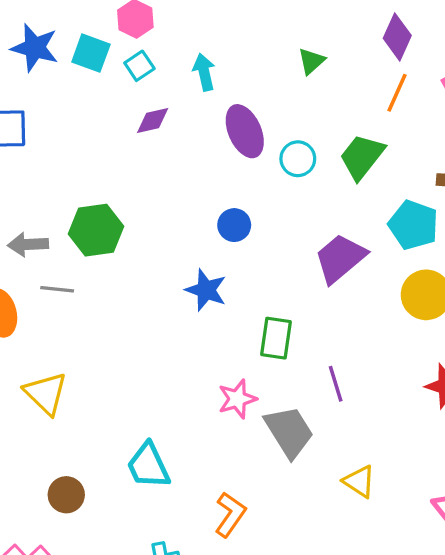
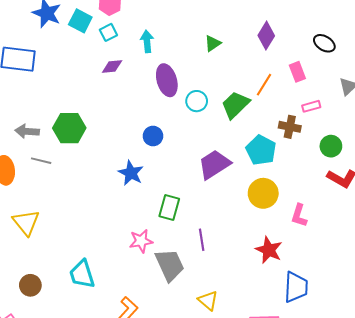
orange line: (397, 93) -> (264, 85), moved

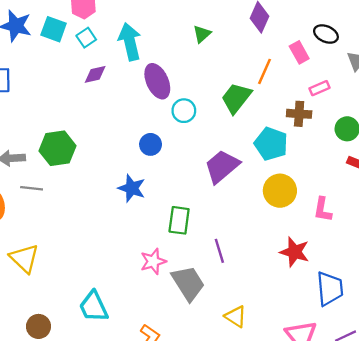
cyan arrow: (147, 41) -> (130, 42), size x1.5
black ellipse: (324, 43) -> (326, 34), moved
cyan circle: (197, 101) -> (184, 111), moved

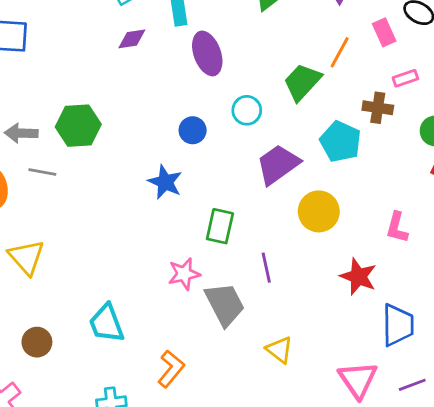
cyan circle: (184, 111) -> (247, 110), moved
yellow circle: (280, 191) -> (319, 211), moved

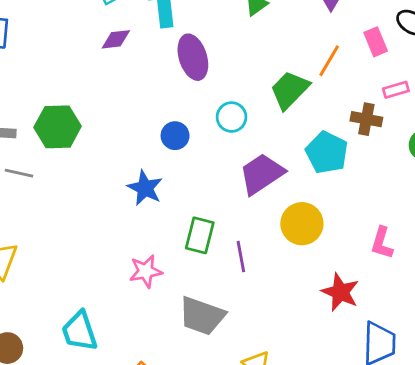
purple line: (266, 268) -> (241, 257), moved
pink star: (184, 274) -> (146, 271), moved
gray trapezoid: (225, 304) -> (202, 316), turned 135

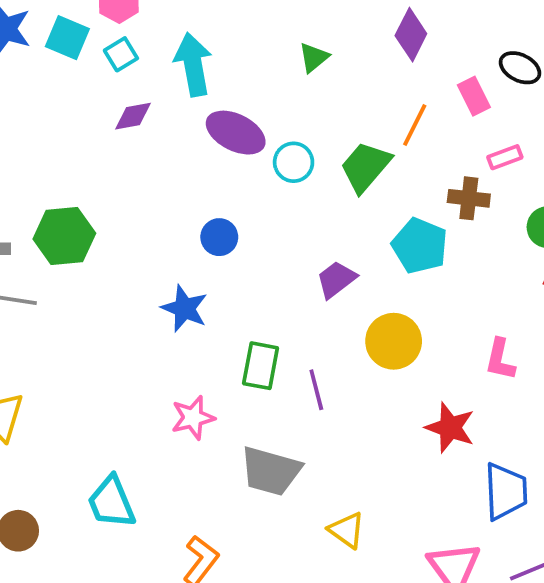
purple ellipse: (193, 57) -> (236, 133), turned -42
cyan circle: (232, 117) -> (294, 162), moved
purple trapezoid: (262, 174) -> (336, 279), size x0.7

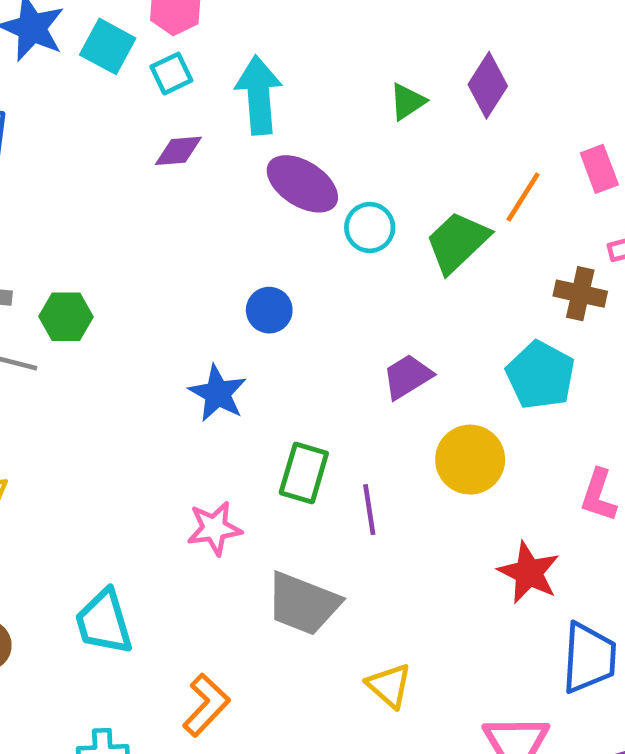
purple diamond: (411, 35) -> (488, 85), moved
green hexagon: (64, 236) -> (66, 317), moved, size x0.7
cyan pentagon: (420, 246) -> (540, 375), moved

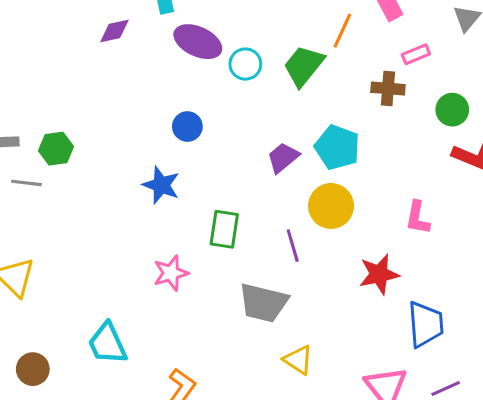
cyan pentagon: (540, 375) -> (337, 147), moved
purple line: (369, 510) -> (293, 246), moved
red star: (529, 573) -> (379, 274), turned -30
gray trapezoid: (303, 604) -> (263, 303), moved

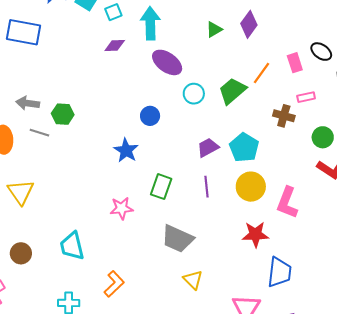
cyan circle: (245, 64) -> (194, 94), moved
yellow circle: (331, 206) -> (251, 187), moved
pink L-shape: (418, 218) -> (287, 203), size x1.4
purple line: (293, 246) -> (206, 187), moved

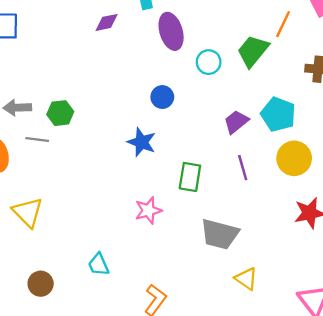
purple ellipse: (167, 62) -> (171, 31), turned 48
cyan trapezoid: (72, 246) -> (99, 265), size x0.7

